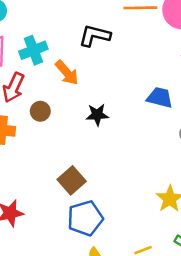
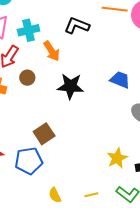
black star: (97, 115) -> (70, 86), size x1.5
blue pentagon: (85, 218) -> (29, 161), moved

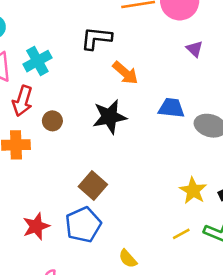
orange arrow: (52, 51) -> (125, 73), moved
blue trapezoid: (120, 80) -> (171, 108), moved
yellow line: (91, 195) -> (181, 234), moved

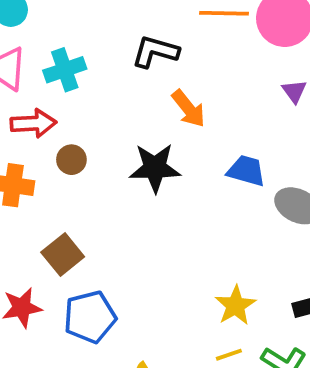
red arrow: (22, 101) -> (33, 123), turned -120
brown square: (93, 186) -> (63, 254), moved
yellow star: (193, 191) -> (235, 305), moved

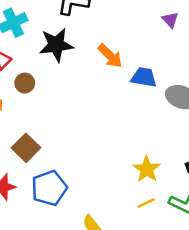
orange arrow: (188, 109) -> (110, 56), moved
black star: (155, 168) -> (56, 45), moved

